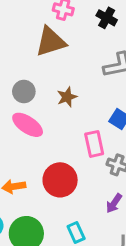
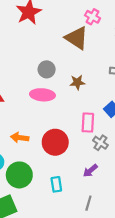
brown triangle: (51, 42) -> (77, 38), turned 35
pink ellipse: (28, 125) -> (42, 95), turned -45

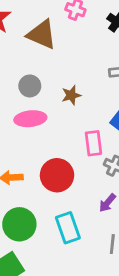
brown triangle: (77, 38) -> (42, 34), moved
cyan rectangle: (56, 184) -> (68, 228), size x1.5

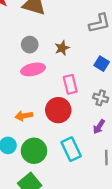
pink rectangle: (93, 143) -> (70, 84), moved

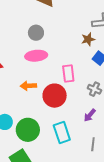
brown star: (62, 48) -> (88, 39), moved
orange arrow: (24, 116) -> (28, 86), moved

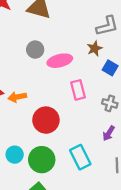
pink ellipse: (36, 56) -> (60, 61), moved
orange arrow: (28, 86) -> (17, 97), moved
red circle: (55, 96) -> (46, 120), moved

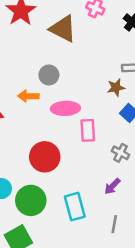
pink ellipse: (60, 61) -> (65, 108), moved
orange arrow: (17, 97) -> (28, 96), moved

